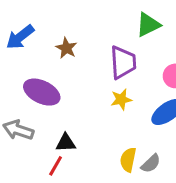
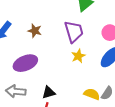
purple ellipse: (42, 92) -> (25, 63), turned -35
yellow semicircle: (128, 160) -> (92, 94), turned 112

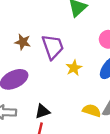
purple trapezoid: (74, 32) -> (53, 47), moved

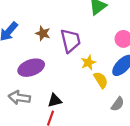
yellow semicircle: (92, 110) -> (101, 80), moved, turned 35

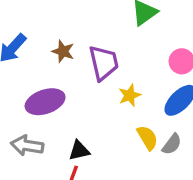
yellow semicircle: (101, 80) -> (147, 138), moved
gray semicircle: (118, 104) -> (172, 144), moved

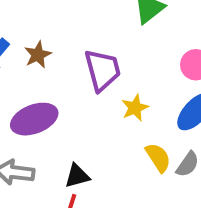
brown star: (63, 51) -> (38, 55), moved, turned 30

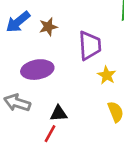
yellow star: (135, 108) -> (107, 75), turned -30

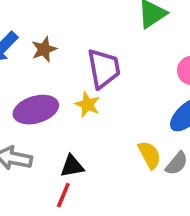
yellow star: (107, 75) -> (87, 104), moved

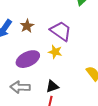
purple trapezoid: (104, 68) -> (61, 31), turned -35

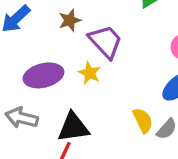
brown star: (27, 26) -> (70, 20), moved
black triangle: (52, 86) -> (73, 127), size x1.5

